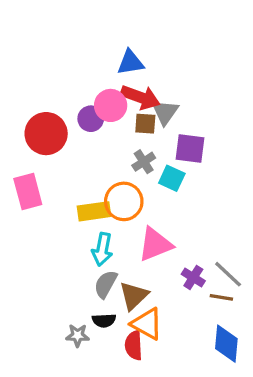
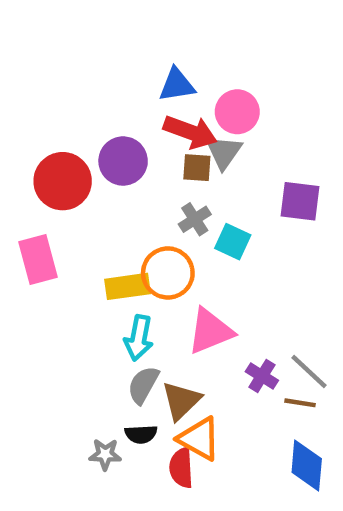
pink circle: (111, 105) -> (237, 112), moved
purple circle: (91, 119) -> (123, 161), size x1.4
purple square: (190, 148) -> (300, 201), moved

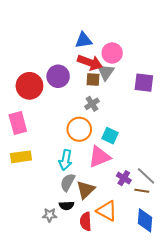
purple square: (300, 201) -> (144, 83), moved
cyan square: (233, 242) -> (110, 136), moved
yellow rectangle: (128, 286) -> (21, 157), moved
orange triangle: (199, 439) -> (107, 211), moved

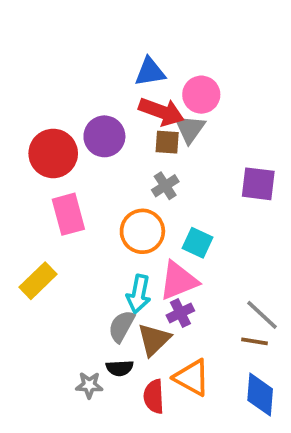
purple square: (144, 83) -> (258, 184), moved
pink rectangle: (18, 123) -> (68, 214), moved
yellow rectangle: (21, 157) -> (38, 281), turned -36
cyan arrow: (65, 160) -> (139, 294), moved
purple cross: (124, 178) -> (180, 313), moved, turned 32

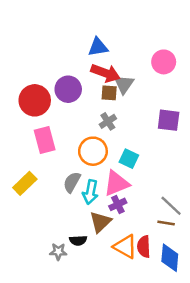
pink circle: (201, 95) -> (164, 62), moved
gray semicircle: (122, 326) -> (72, 182), moved
red semicircle: (154, 397) -> (144, 247), moved

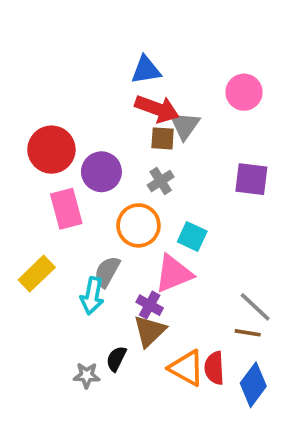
purple circle: (68, 89) -> (101, 172), moved
cyan arrow: (90, 192) -> (92, 296), moved
purple cross: (118, 204) -> (150, 305), moved, turned -35
black semicircle: (78, 240) -> (116, 359), turned 119
blue diamond: (170, 258) -> (253, 385), turned 32

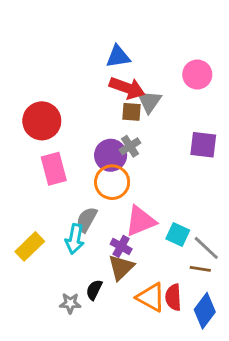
purple circle: (101, 172) -> (111, 155), moved
cyan square: (192, 237) -> (178, 234), moved
yellow rectangle: (37, 274) -> (30, 246), moved

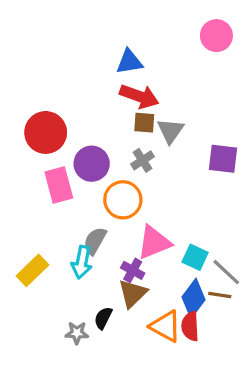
pink circle: (197, 75) -> (216, 36), moved
gray triangle: (149, 101) -> (170, 131), moved
purple circle: (111, 155) -> (92, 164), moved
blue diamond: (205, 311) -> (193, 298), moved

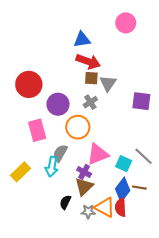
pink circle: (216, 36) -> (126, 23), moved
pink rectangle: (59, 185) -> (37, 130), moved
gray line: (226, 272) -> (143, 156), moved
gray star: (77, 333) -> (88, 212), moved

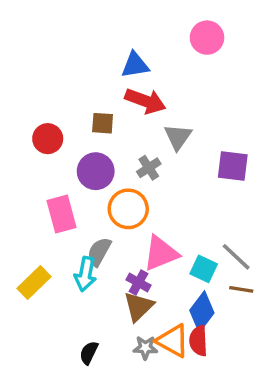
brown square: (91, 78) -> (103, 123), moved
red circle: (29, 84) -> (48, 139), size x0.7
brown line: (139, 188) -> (241, 289), moved
black semicircle: (65, 202) -> (89, 353), moved

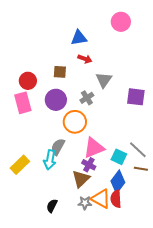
red arrow: (145, 101) -> (85, 59), size x0.6
pink rectangle: (61, 214) -> (23, 103), moved
purple cross: (138, 283) -> (89, 165), moved

